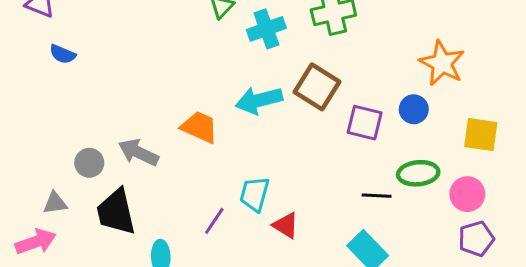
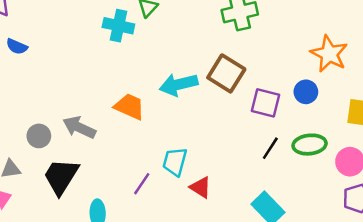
cyan cross: (266, 29) -> (118, 26), moved, turned 32
black line: (377, 196) -> (270, 148), moved, turned -60
black trapezoid: (116, 212) -> (61, 176), turned 45

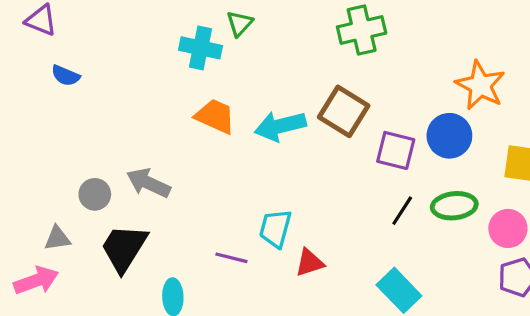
blue circle: (306, 92) -> (449, 136), size x1.4
orange trapezoid: (129, 107) -> (215, 116), moved
purple line: (142, 184) -> (231, 258), turned 70
red triangle: (201, 187) -> (310, 263), turned -50

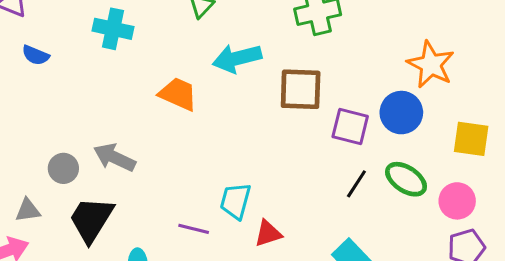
cyan cross: (201, 48) -> (113, 29), moved
brown square: (344, 111) -> (301, 89), turned -30
cyan arrow: (280, 126) -> (237, 58), moved
green ellipse: (454, 206) -> (406, 179), turned 39

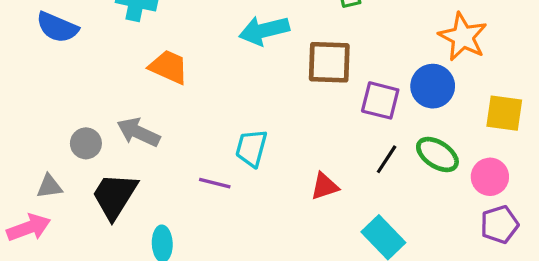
blue semicircle: (36, 55) -> (57, 27), size x1.5
orange trapezoid: (178, 94) -> (169, 67), moved
cyan trapezoid: (235, 201) -> (251, 148), moved
purple line: (194, 229) -> (215, 183), moved
red triangle: (268, 233) -> (324, 186), moved

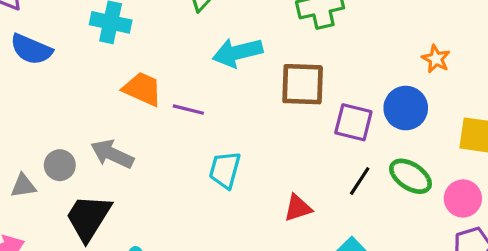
orange star: (463, 37) -> (436, 59), size x0.6
purple line: (215, 183) -> (188, 110), moved
gray triangle: (49, 186) -> (23, 186), moved

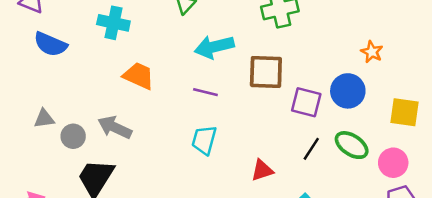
purple line: (188, 110) -> (205, 92), moved
gray triangle: (23, 186) -> (44, 119), moved

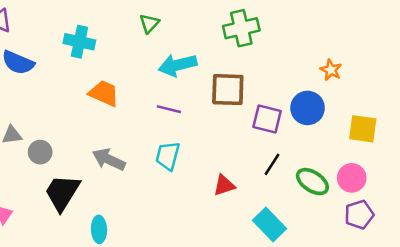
gray arrow: (115, 127) -> (109, 159), moved
green ellipse: (352, 145) -> (312, 182), moved

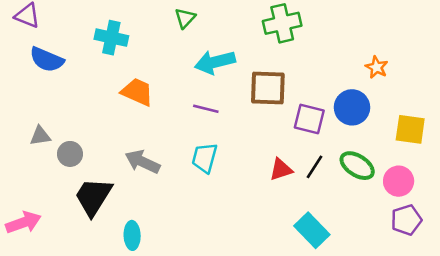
green ellipse: (312, 182) -> (357, 166), moved
red triangle: (224, 185) -> (281, 169), moved

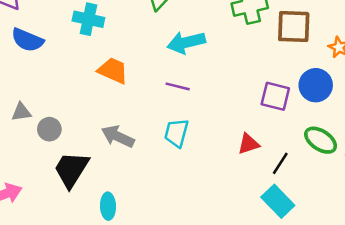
brown square: (268, 88) -> (294, 27), moved
black line: (314, 167) -> (280, 163), moved

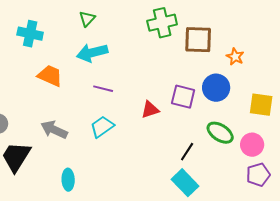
cyan arrow: (186, 42) -> (92, 53), moved
cyan trapezoid: (176, 133) -> (102, 127), turned 40
red triangle: (248, 144) -> (150, 110), moved
cyan ellipse: (108, 206) -> (68, 180), moved

